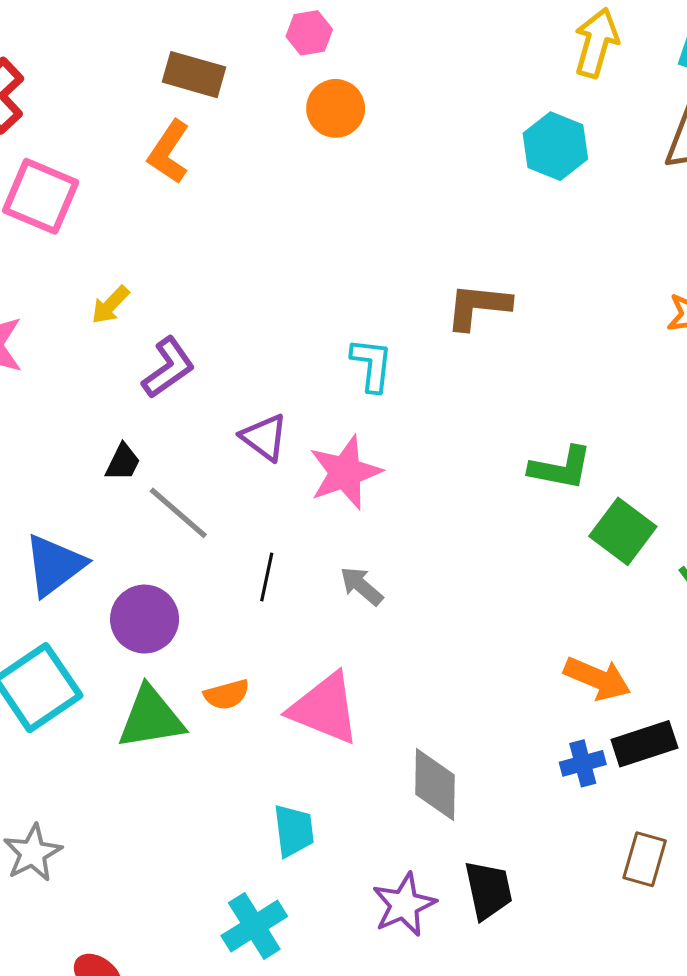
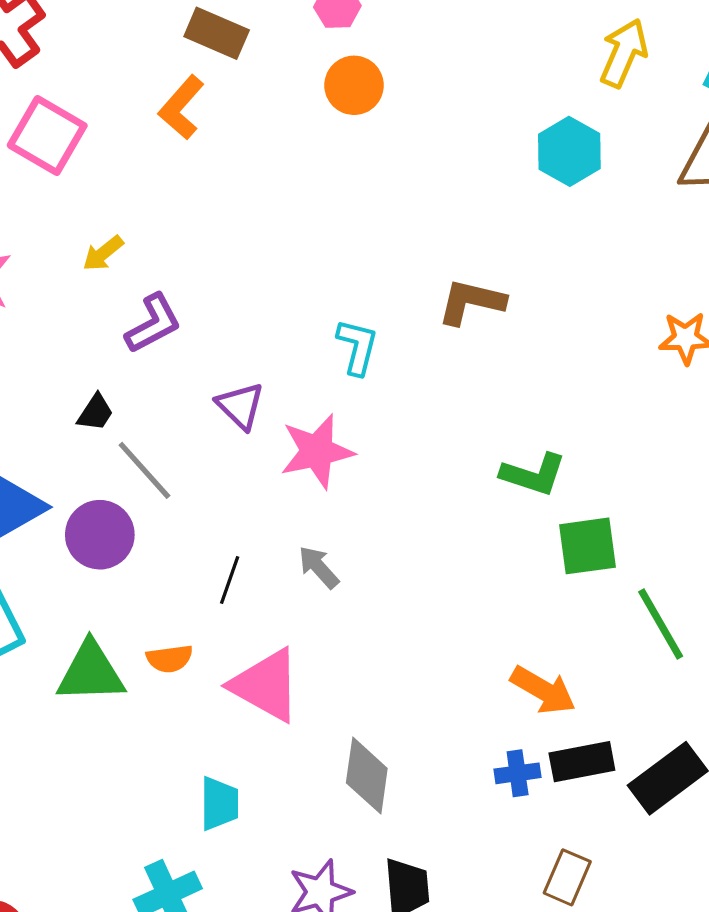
green square: (623, 531) -> (587, 546), turned 38
black line: (267, 577) -> (230, 580), moved
purple circle: (145, 619) -> (100, 535), moved

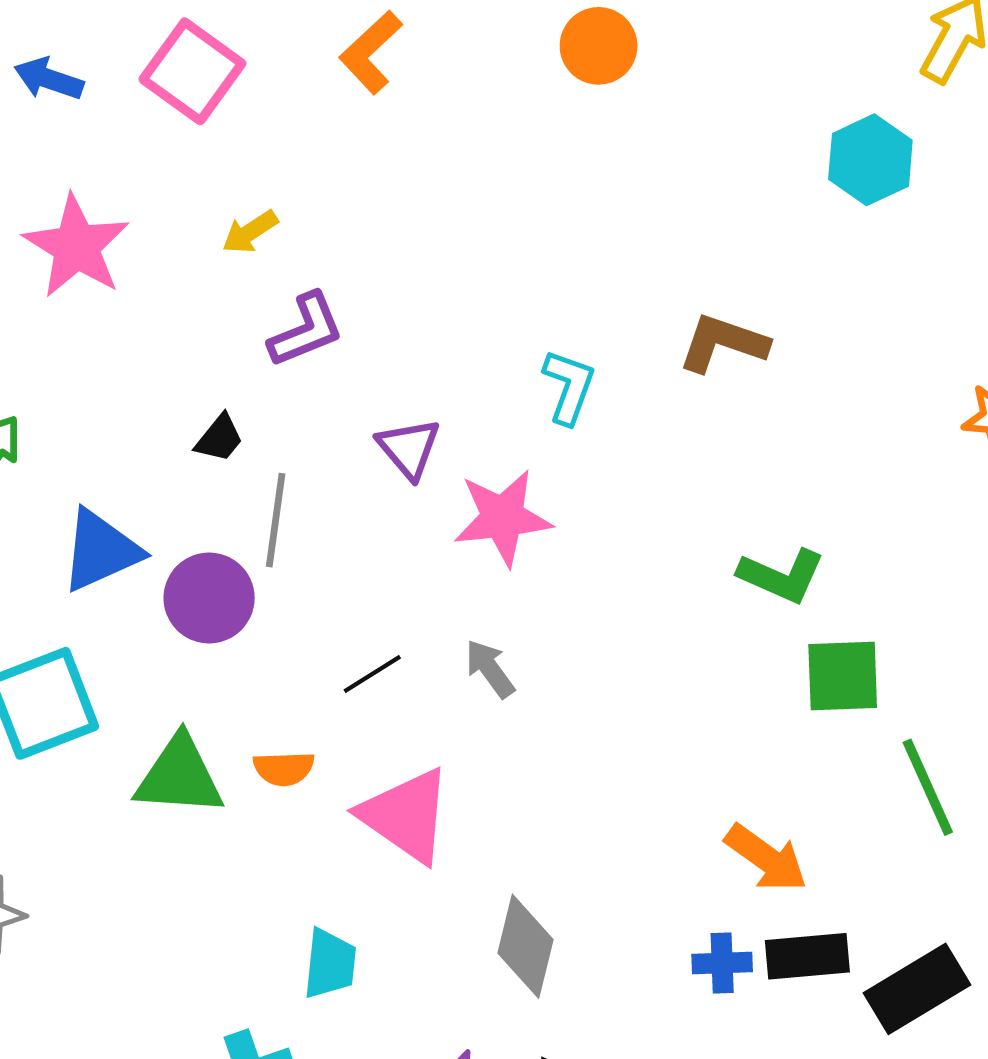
gray line: (144, 470) -> (276, 520), turned 44
black line: (230, 580) -> (372, 674), turned 33

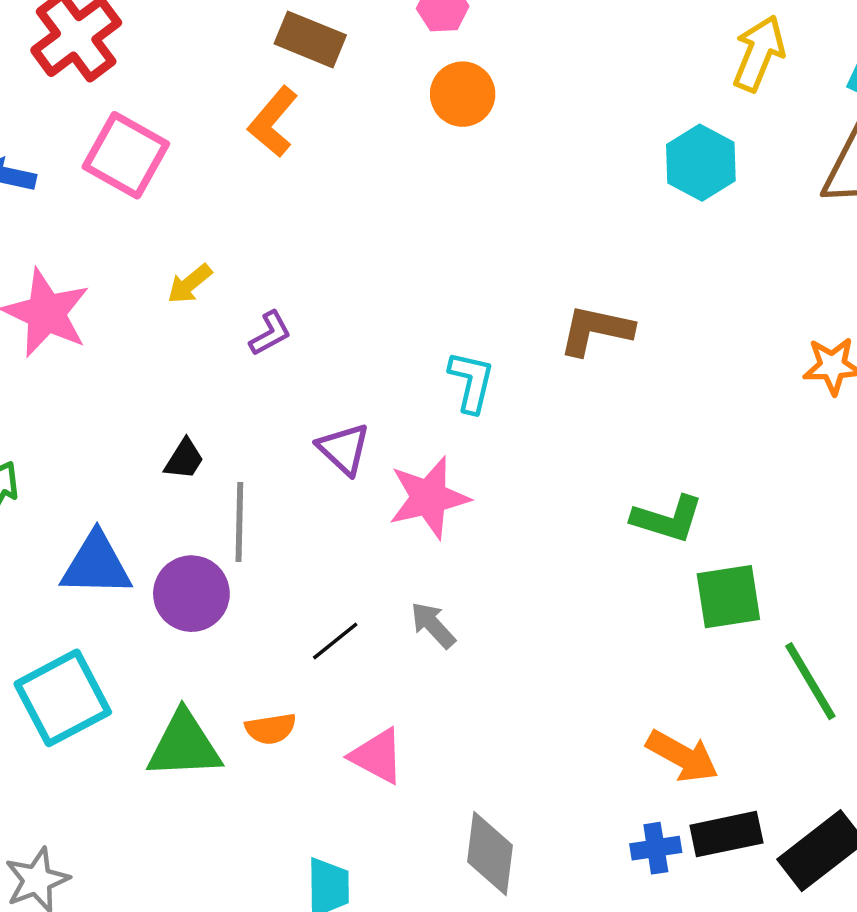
purple L-shape: (306, 330) -> (270, 333), moved, size x0.7
blue triangle: (101, 551) -> (96, 565), turned 32
pink triangle: (406, 816) -> (377, 756), size x0.7

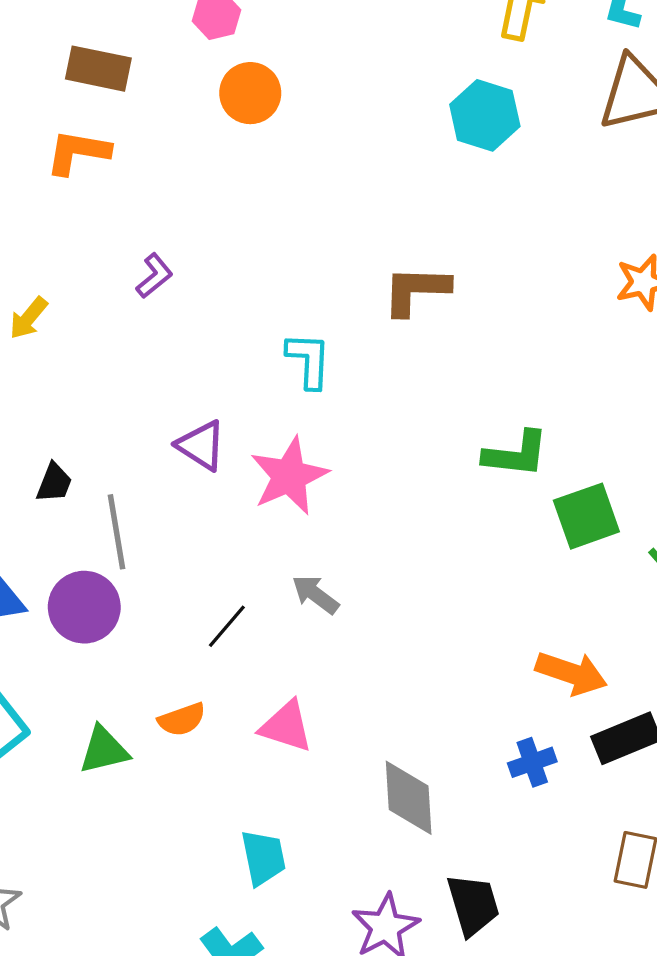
orange L-shape: (273, 122) -> (78, 152), turned 70
purple L-shape: (270, 333) -> (154, 276), moved
green triangle: (184, 745) -> (104, 750), size x0.7
blue cross: (656, 848) -> (532, 762), moved

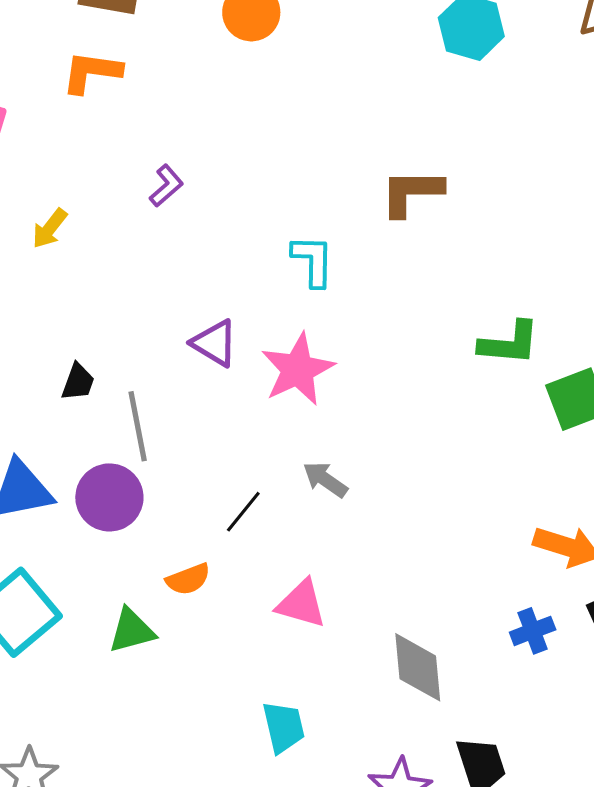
orange semicircle: (182, 719) -> (188, 579), moved

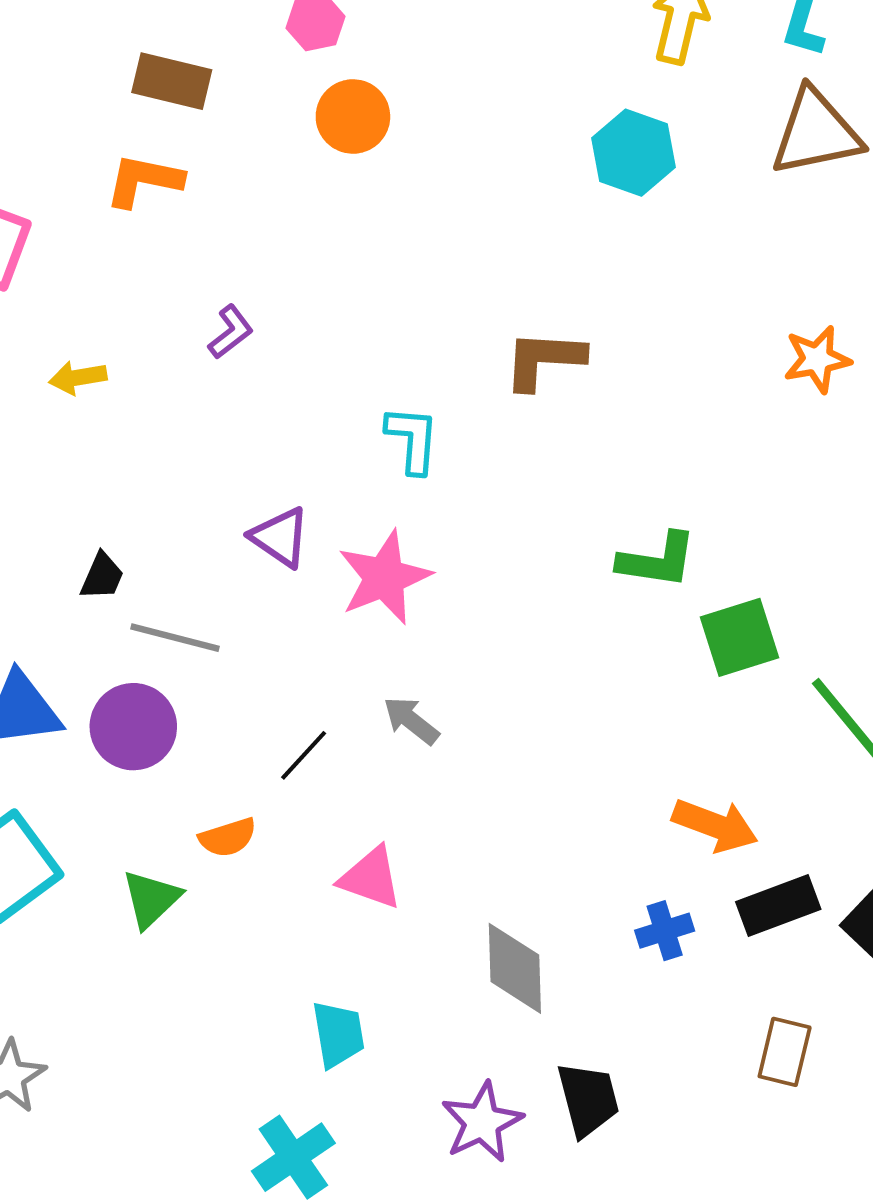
yellow arrow: (50, 229) -> (78, 378), turned 39
gray line: (138, 426) -> (175, 638), turned -68
green triangle: (132, 631) -> (151, 899), turned -32

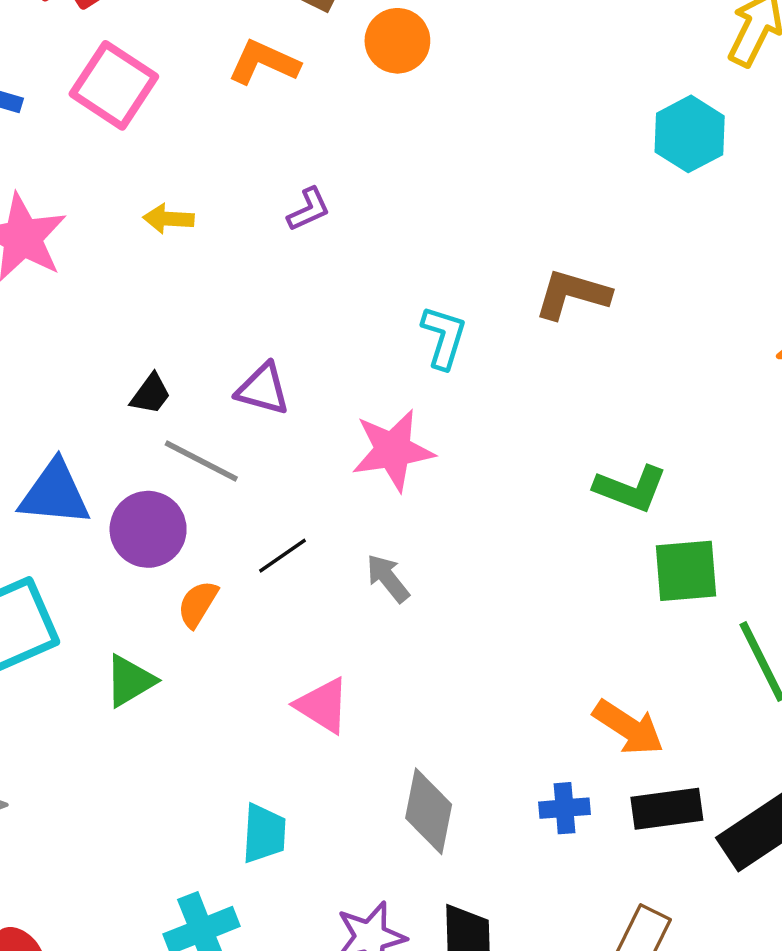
orange circle: (353, 116) -> (397, 41), moved
purple triangle: (280, 537) -> (263, 389), moved, turned -32
black line: (304, 755) -> (283, 556), moved
orange semicircle: (228, 837) -> (198, 604), moved, turned 126

